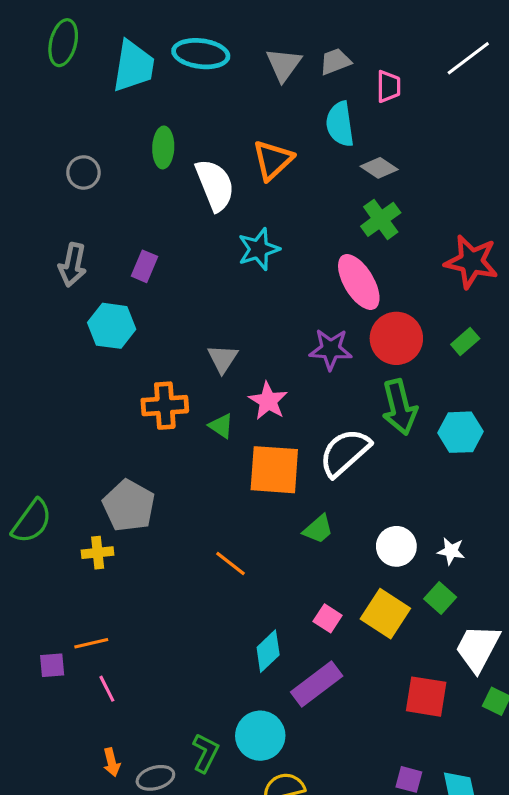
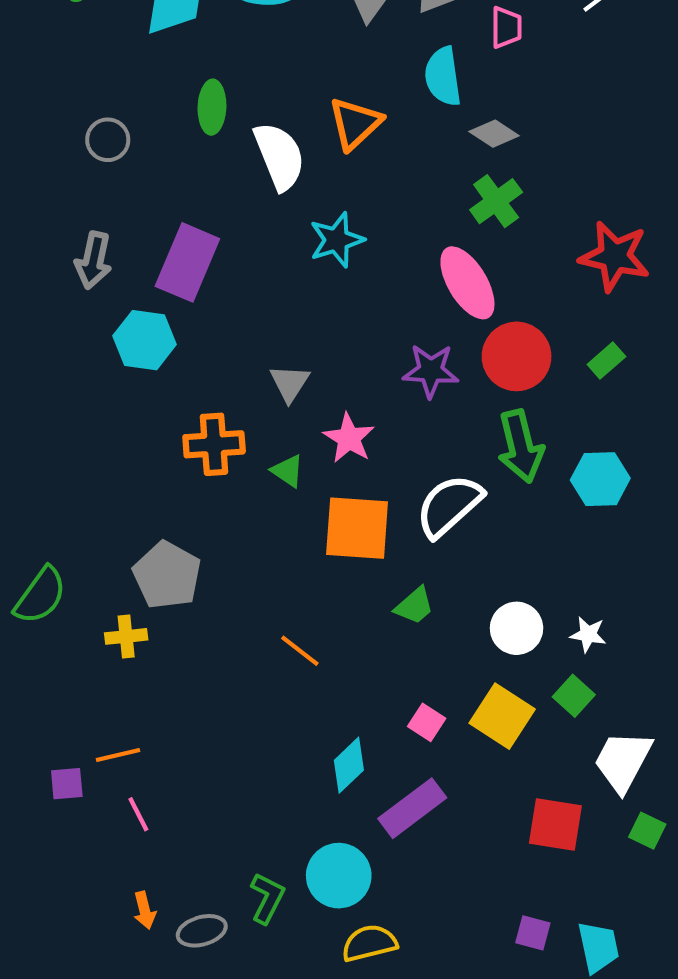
purple rectangle: (144, 266) -> (187, 262), size x1.8

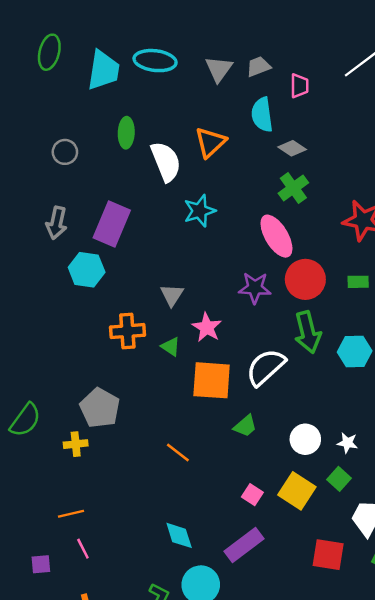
green rectangle: (606, 361) -> (358, 282), turned 40
cyan diamond: (349, 765) -> (179, 535), moved, turned -64
purple square: (67, 784) -> (41, 564), moved

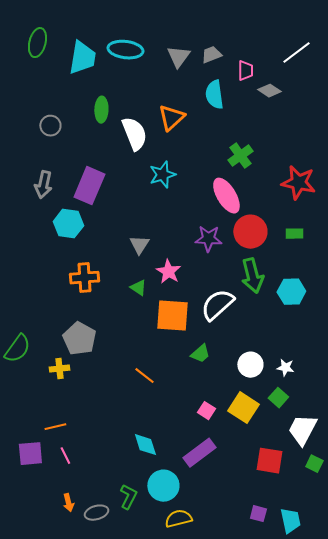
gray diamond: (292, 148) -> (269, 91), moved
orange cross: (127, 331) -> (84, 278), moved
purple square: (41, 564) -> (30, 454), moved, size x1.5

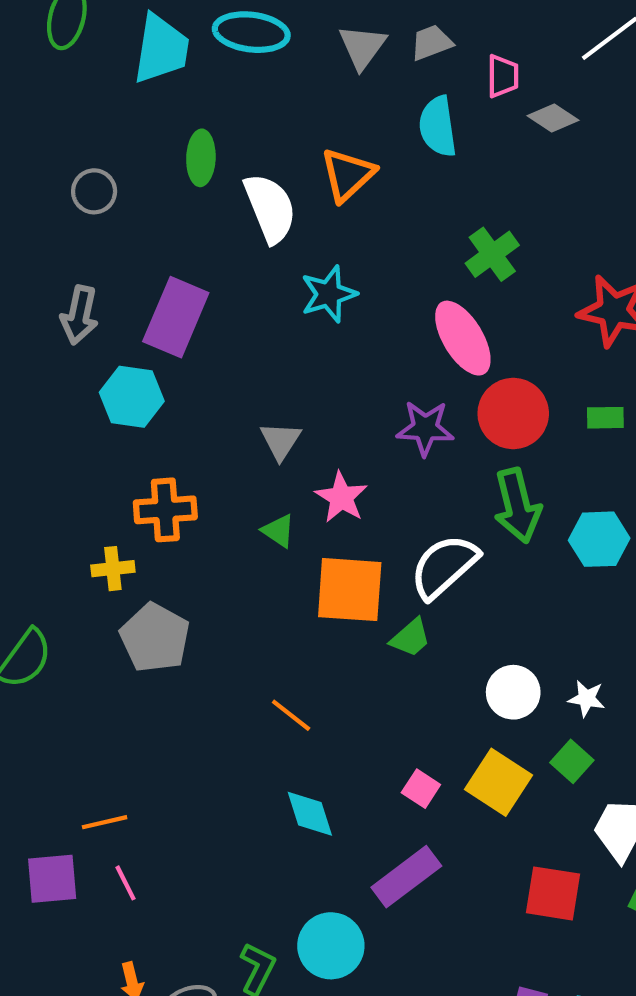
green trapezoid: (200, 354) -> (410, 638), moved
yellow cross: (59, 369) -> (113, 569), moved
cyan diamond: (145, 445) -> (310, 814), moved

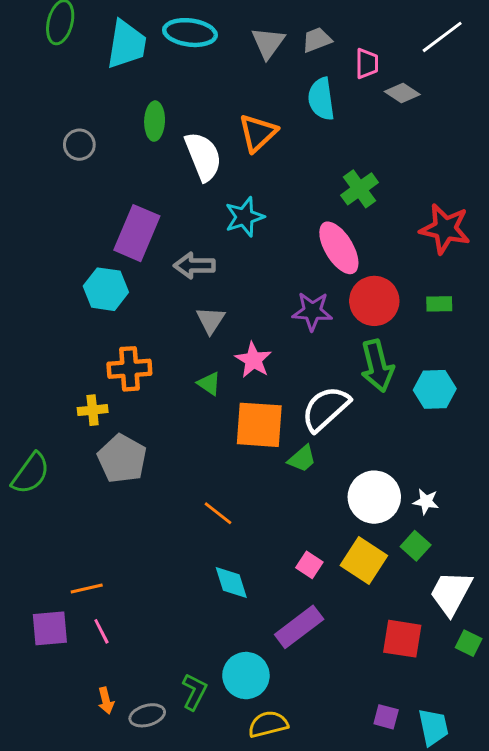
gray arrow: (79, 315) -> (194, 266), moved, turned 78
white circle: (513, 692) -> (374, 497), size x1.4

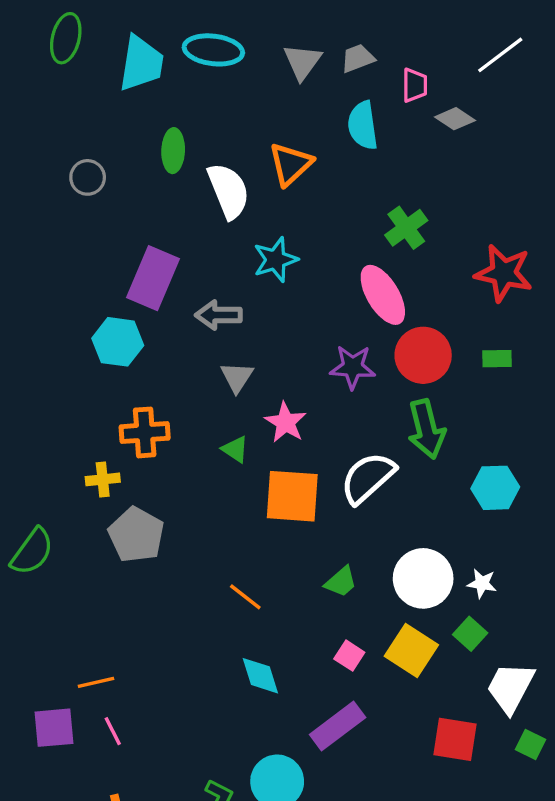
cyan hexagon: (435, 389) -> (495, 488), moved
green trapezoid: (302, 459) -> (341, 582), moved

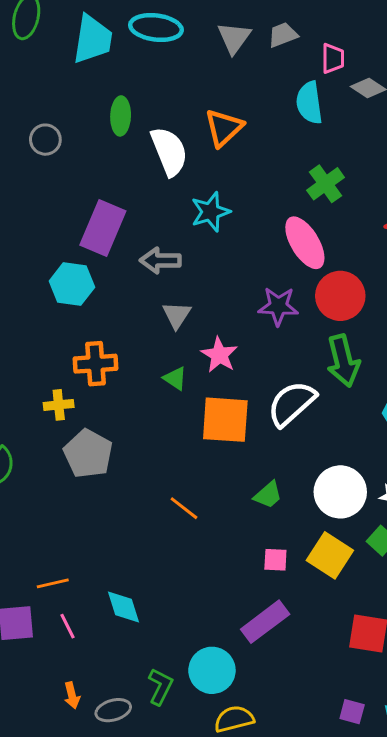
cyan semicircle: (363, 125) -> (309, 103), moved
pink square: (349, 656) -> (275, 560), turned -30
cyan diamond: (260, 676) -> (124, 607), moved

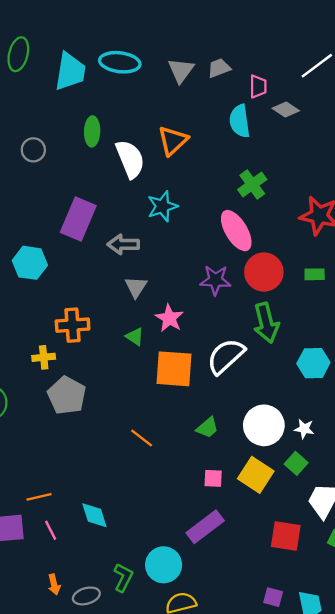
cyan hexagon: (72, 284) -> (30, 263), moved

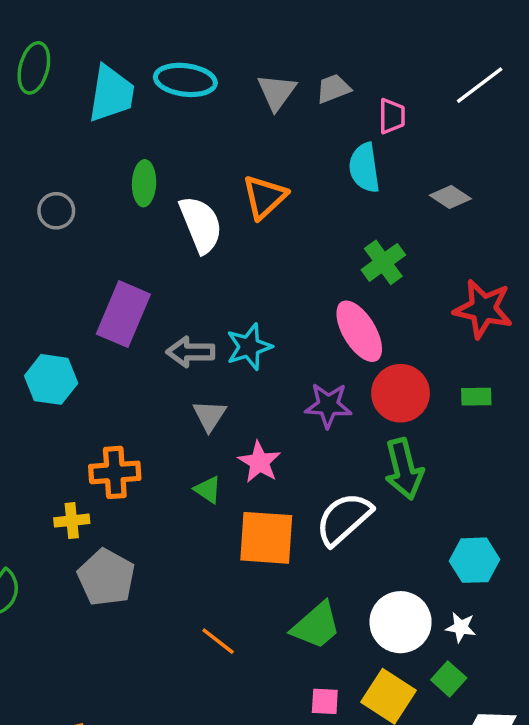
gray diamond: (286, 110) -> (450, 197), moved
cyan star: (162, 206) -> (249, 347), moved
cyan hexagon: (313, 363) -> (475, 560), moved
green trapezoid: (207, 428) -> (316, 626), size x1.5

